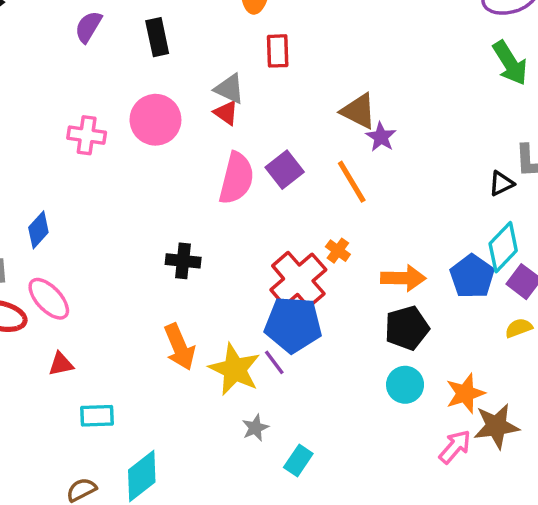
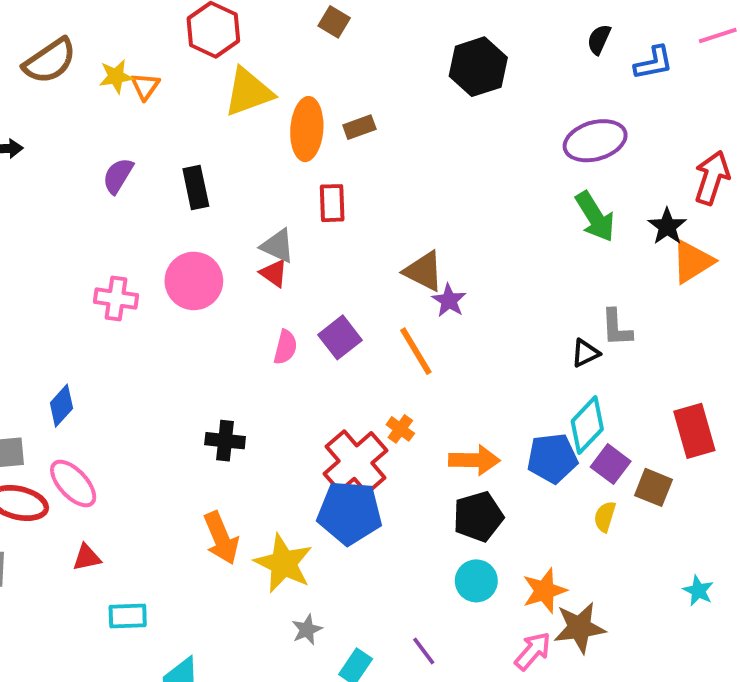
pink semicircle: (236, 178) -> (285, 347), size x0.6
blue pentagon: (472, 276) -> (552, 458), turned 30
yellow semicircle: (519, 328) -> (605, 517), turned -52
purple line: (274, 362) -> (424, 651), moved

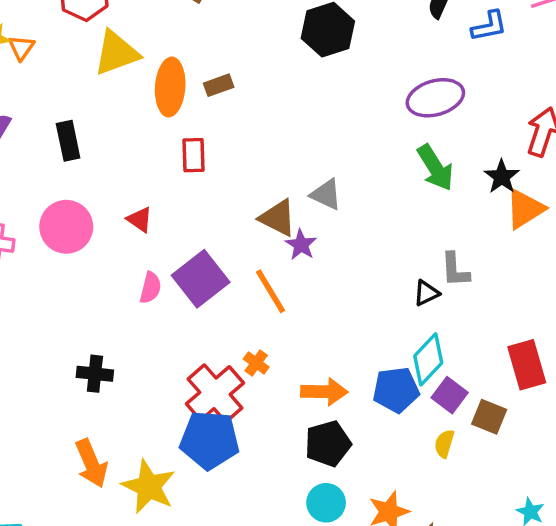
gray triangle: (278, 246) -> (326, 195), moved
purple square: (340, 337) -> (201, 279), size x1.4

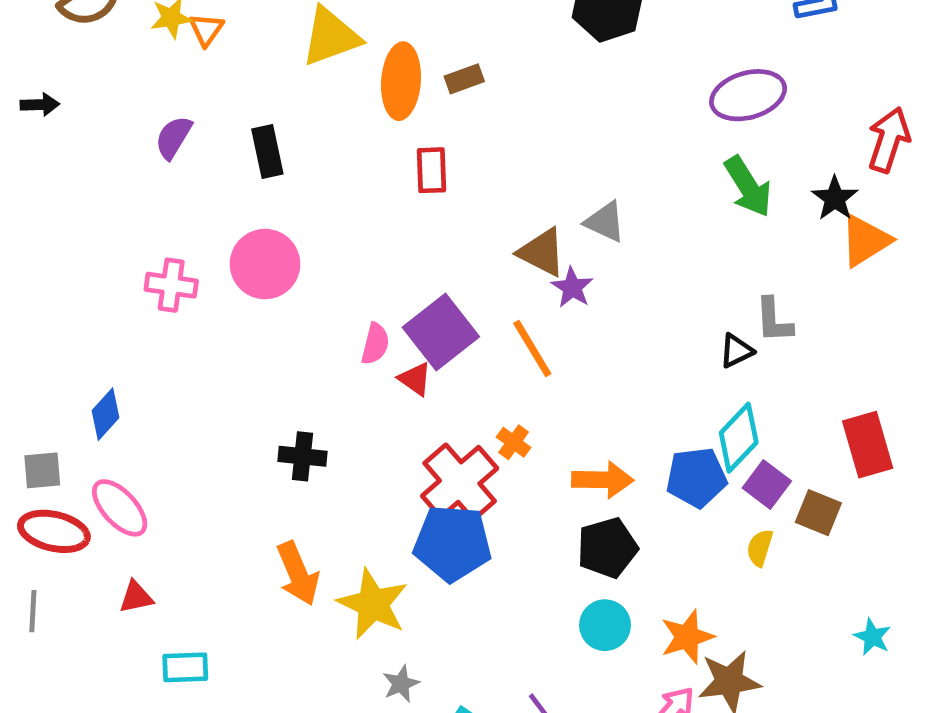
red triangle: (140, 220) -> (415, 379), moved

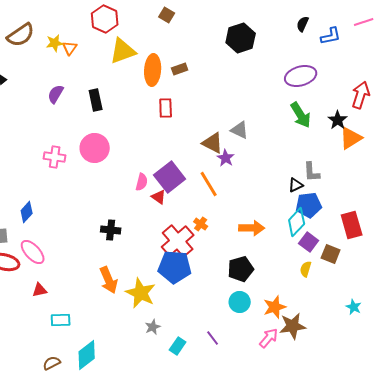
blue pentagon: (696, 477) -> (309, 205), moved
orange arrow: (603, 480) -> (252, 228), moved

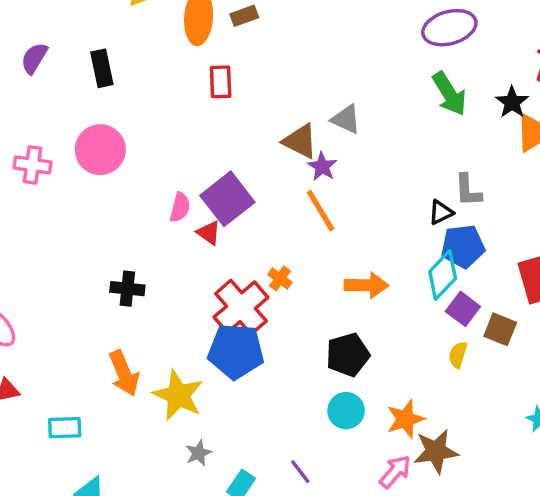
orange line: (209, 184) -> (321, 211), moved
cyan rectangle: (61, 320) -> (65, 428), moved

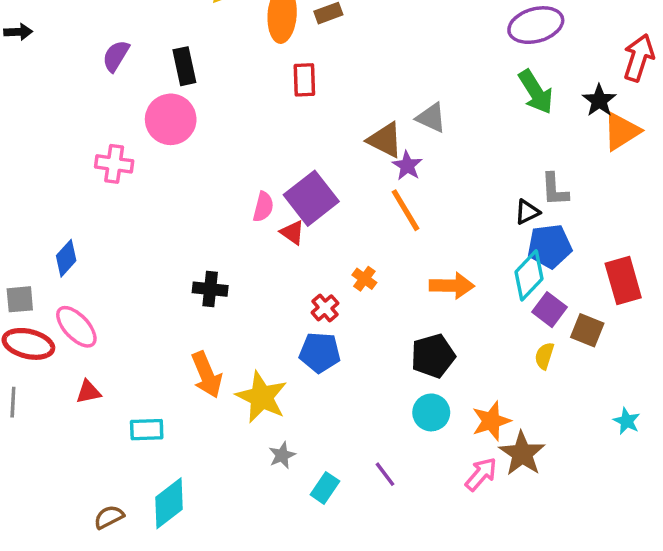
pink circle: (100, 150) -> (171, 119), moved
red cross: (241, 307) -> (325, 308), size x0.5
blue pentagon: (236, 351) -> (320, 352), size x0.7
brown star: (436, 451) -> (522, 454), turned -30

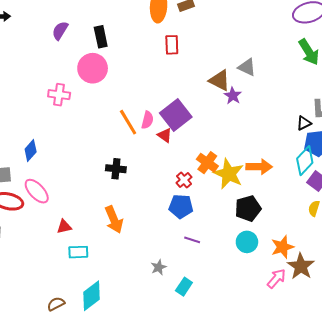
orange line: (406, 210) -> (128, 122), moved
orange cross: (364, 279) -> (207, 163), size x1.5
red triangle: (88, 392) -> (64, 227), moved
yellow star: (262, 397) -> (229, 174), moved
purple line: (385, 474) -> (192, 240), moved, turned -35

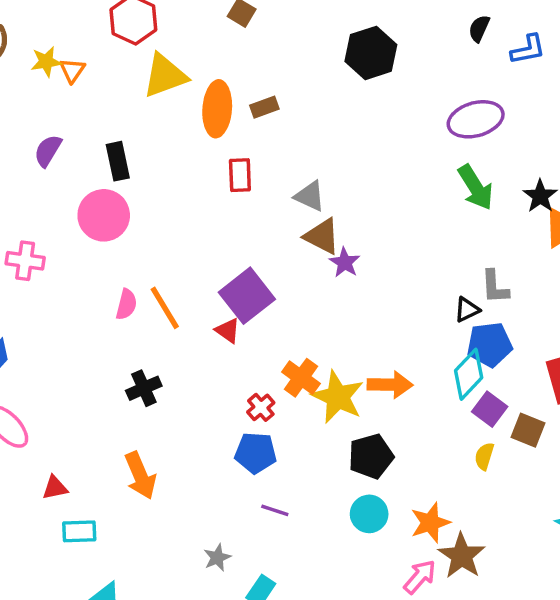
gray triangle: (247, 67) -> (310, 196), moved
pink cross: (59, 95) -> (25, 261), moved
pink semicircle: (147, 120) -> (126, 304), moved
black cross: (116, 169) -> (144, 388), turned -30

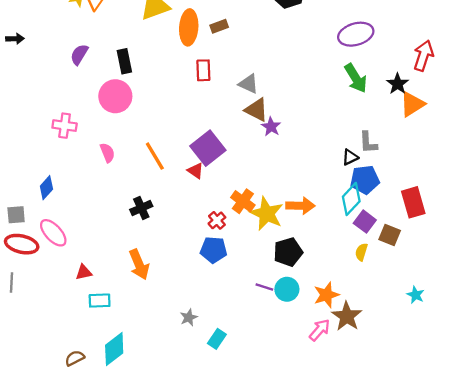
pink semicircle: (126, 304) -> (107, 153), moved, turned -36
purple line: (275, 510) -> (264, 287), moved

